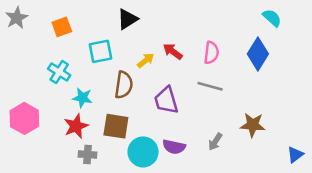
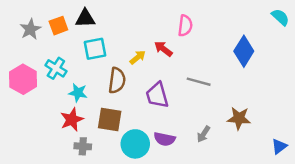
gray star: (17, 18) -> (30, 29), moved
cyan semicircle: (272, 18) -> (280, 17), moved
black triangle: (128, 19) -> (85, 18), moved, turned 30
pink semicircle: (211, 53) -> (185, 26), moved
pink hexagon: (24, 118) -> (23, 79), moved

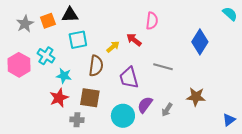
purple semicircle: (164, 139) -> (145, 105), moved, turned 114
cyan circle: (135, 144) -> (123, 116), moved
gray cross: (83, 146) -> (77, 120), moved

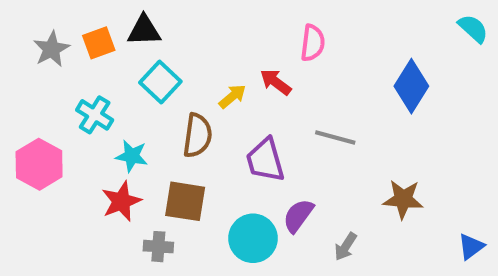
cyan square: (78, 40) -> (160, 82), turned -36
pink hexagon: (19, 65) -> (39, 164), moved
gray arrow: (167, 110) -> (346, 247), moved

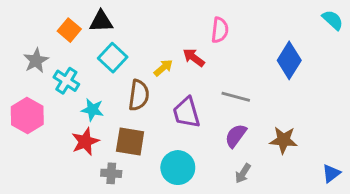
orange square: (99, 43) -> (69, 30), turned -30
gray star: (51, 49) -> (36, 60), moved
purple semicircle: (298, 216) -> (236, 136), moved

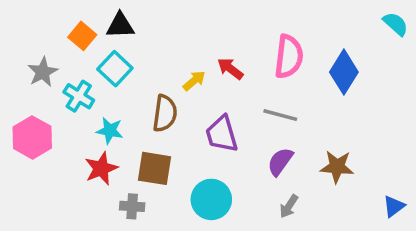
pink semicircle: (220, 30) -> (289, 57), moved, size x1.4
cyan square: (113, 58) -> (115, 69), moved

